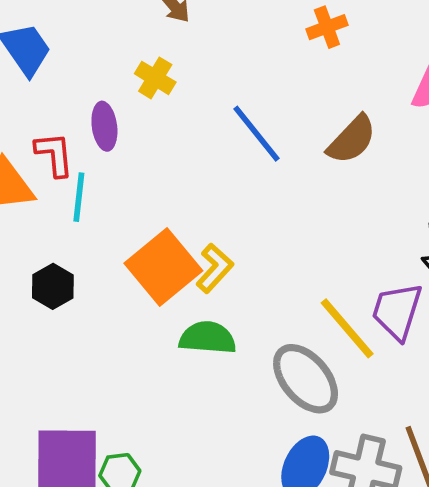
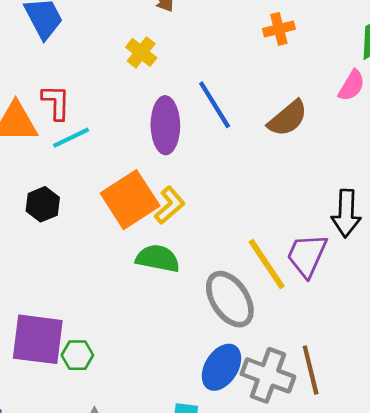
purple ellipse: (104, 126) -> (165, 125), moved, size x1.5
cyan line: (79, 197) -> (71, 138), turned 51

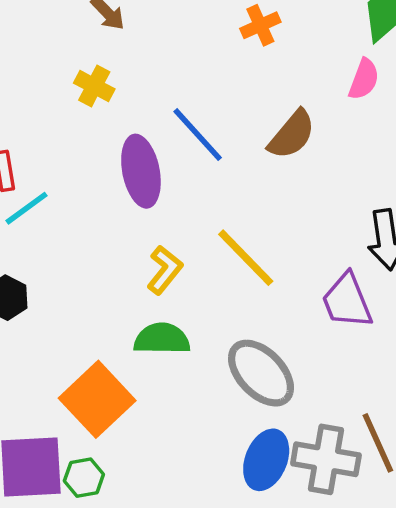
orange square: (130, 200) -> (97, 399), moved
purple trapezoid: (307, 255) -> (347, 301), turned -36
yellow line: (267, 264) -> (246, 258), moved

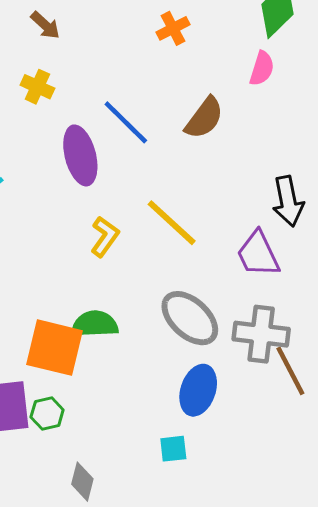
green semicircle: (162, 339) -> (95, 324), moved
orange square: (97, 399) -> (55, 348), turned -30
gray cross: (326, 459) -> (261, 334), moved

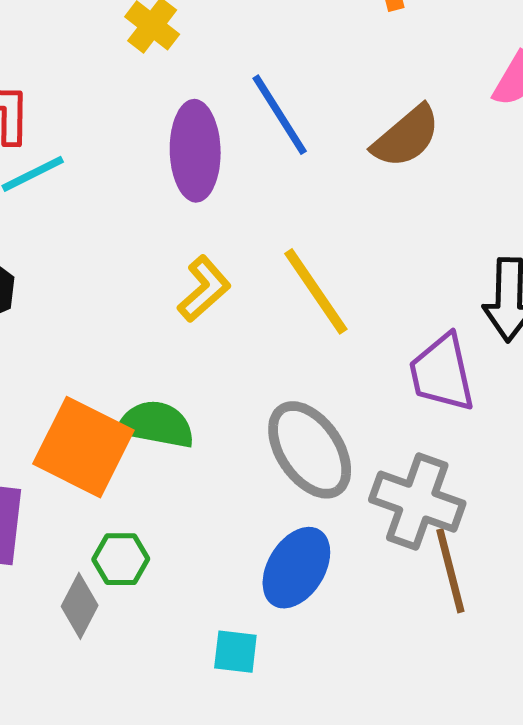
green hexagon: (47, 414) -> (121, 559), moved
gray diamond: (82, 482) -> (80, 606), moved

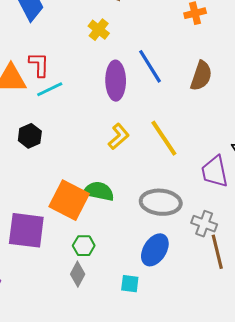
brown semicircle: (406, 137) -> (201, 76), turned -32
gray ellipse: (310, 450) -> (161, 202), turned -51
gray cross: (417, 502) -> (204, 224), size x0.7
gray diamond: (80, 606) -> (78, 274), moved

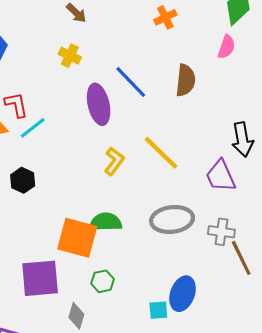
blue ellipse: (155, 250) -> (183, 294), moved
gray diamond: (78, 274) -> (76, 316), moved

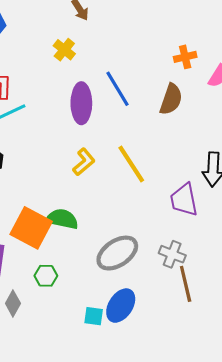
orange cross: (165, 17) -> (185, 57), moved
gray ellipse: (172, 219) -> (117, 253), moved, turned -39

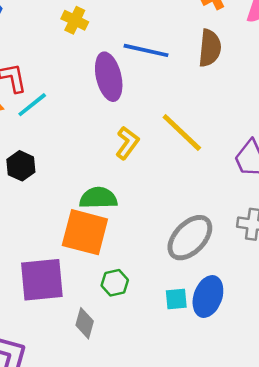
blue line: (118, 89) -> (146, 50), turned -33
green semicircle: (62, 219) -> (98, 198), moved
cyan square: (94, 316) -> (176, 299), moved

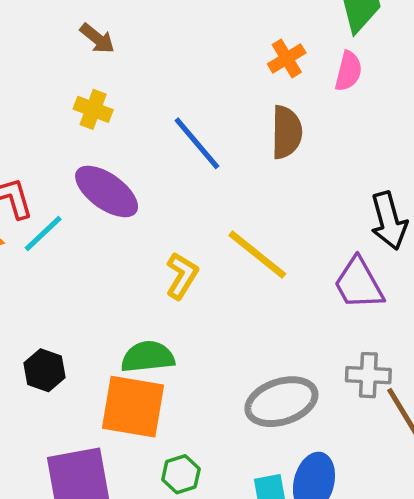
blue line: (146, 50) -> (197, 143), turned 42
purple ellipse: (109, 77) -> (107, 191), moved, turned -36
black hexagon: (21, 166) -> (45, 370), moved
gray ellipse: (190, 238) -> (281, 402), turned 33

